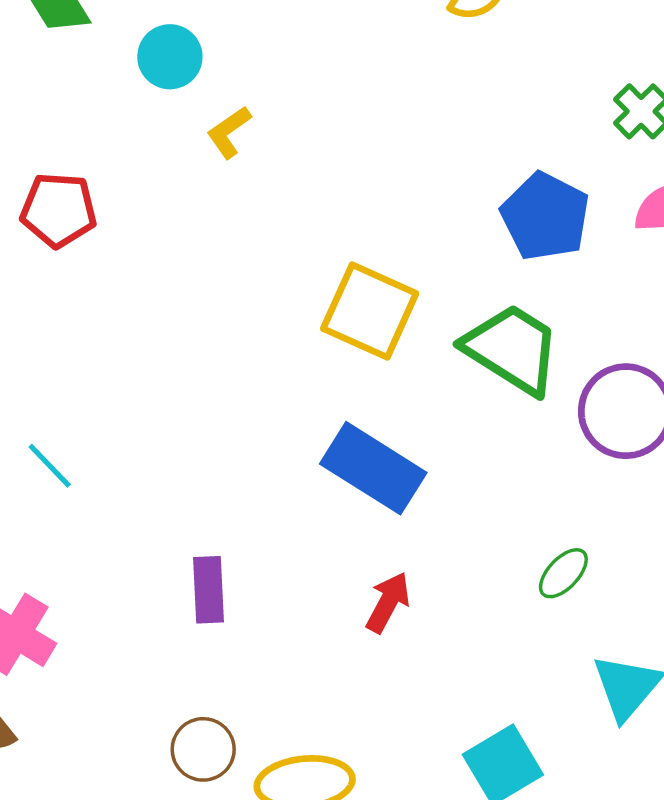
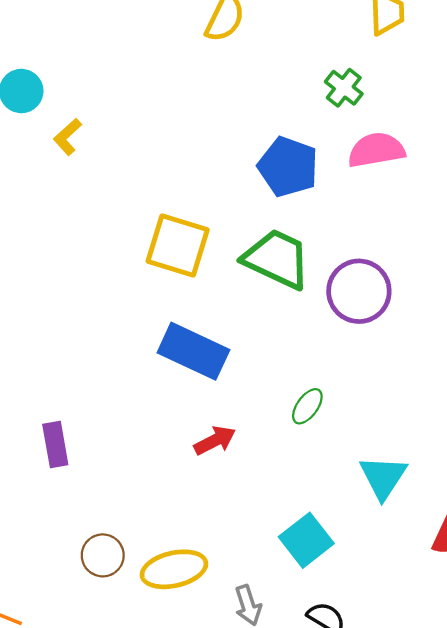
green ellipse: (563, 573) -> (307, 406), moved
purple rectangle: (208, 590) -> (55, 444), moved
red arrow: (388, 602) -> (215, 440), turned 42

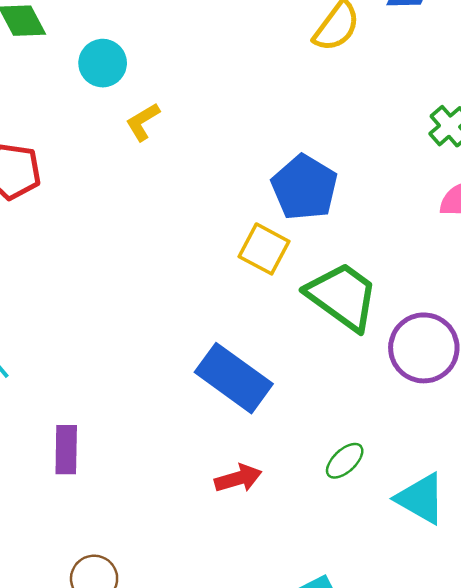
blue pentagon: (288, 167) -> (304, 187), moved
yellow square: (178, 246) -> (264, 249), moved, size x0.7
cyan triangle: (383, 477) -> (421, 499), moved, turned -44

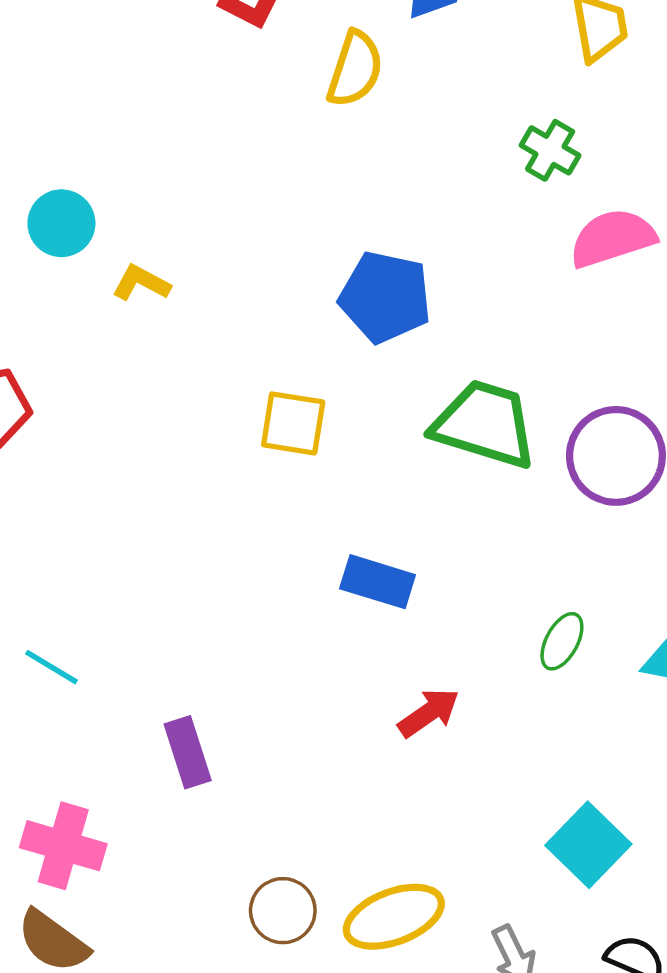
yellow L-shape: (143, 122) -> (141, 283), turned 78
yellow square: (264, 249) -> (293, 423), moved
blue rectangle: (234, 378) -> (378, 582), size x0.7

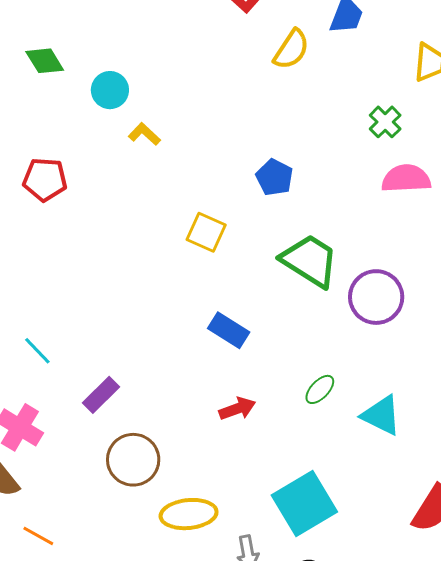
blue pentagon: (385, 297) -> (274, 177), size x0.7
cyan line: (52, 667) -> (37, 351), moved
purple rectangle: (188, 752) -> (101, 395), turned 48
cyan square: (588, 845) -> (304, 503), size x1.4
brown circle: (283, 911) -> (133, 460), moved, size x1.4

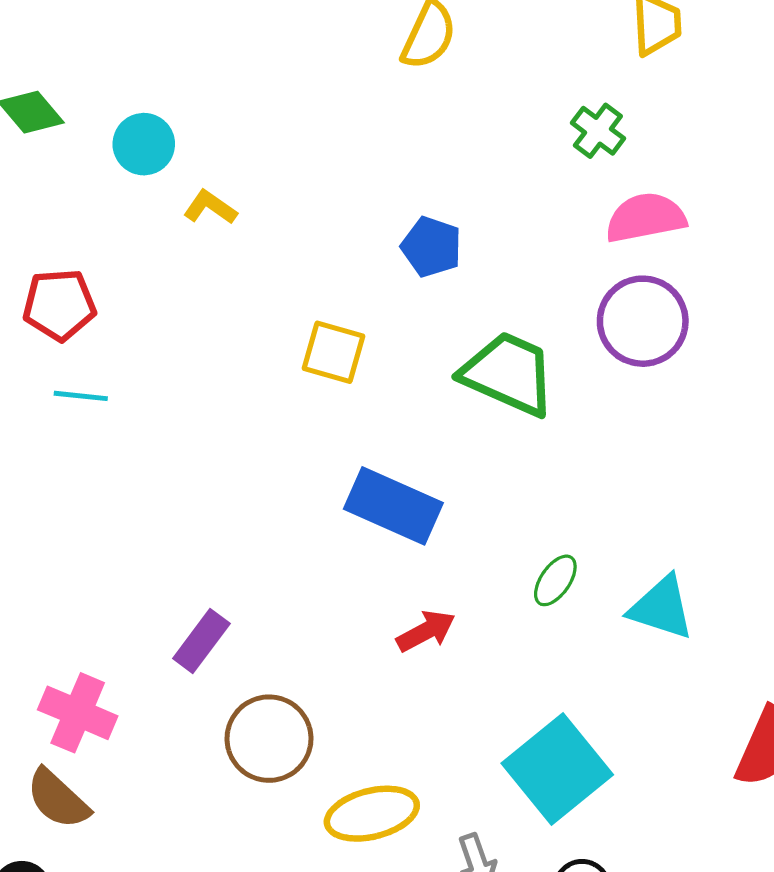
purple circle: (376, 297) -> (643, 321), moved
blue rectangle: (229, 330) -> (393, 506), size x1.4
cyan line: (37, 351) -> (81, 396), moved, turned -32

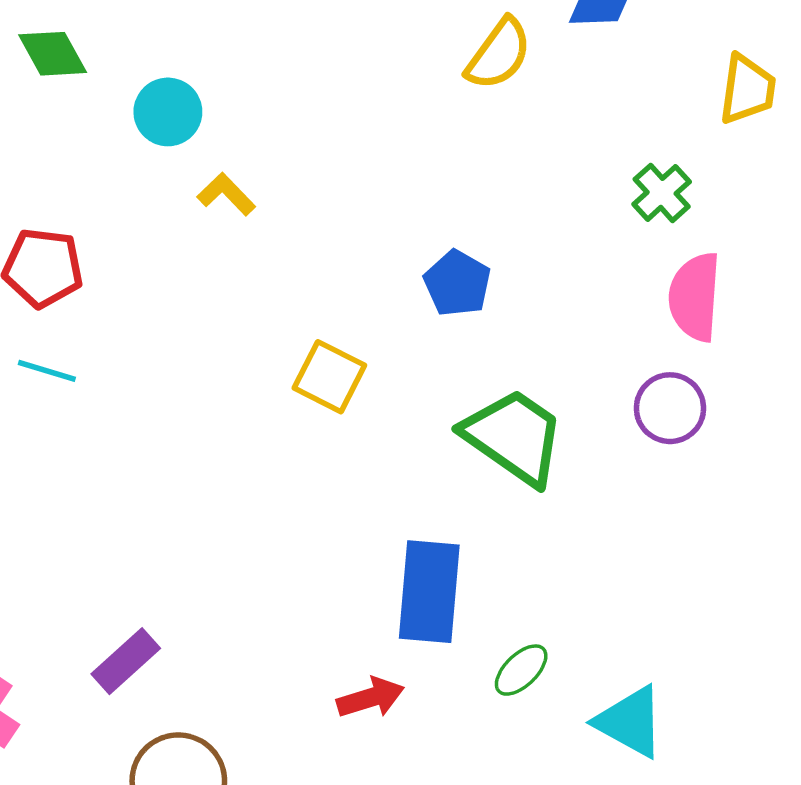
pink semicircle: (645, 218) -> (695, 297), turned -86
purple circle: (643, 321) -> (670, 408), size x0.7
blue rectangle: (393, 506) -> (429, 592), moved, turned 60

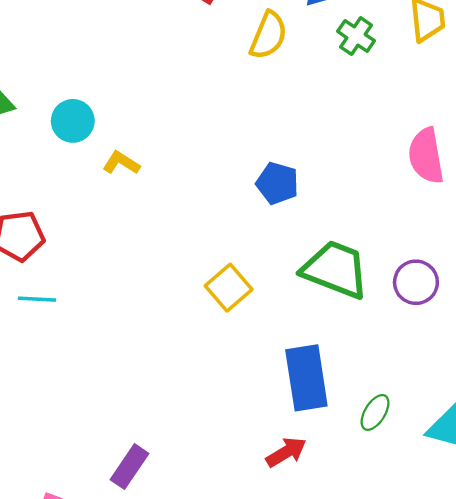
green cross: (662, 193) -> (356, 36), moved
yellow square: (329, 377) -> (229, 288), moved, turned 36
purple circle: (670, 408) -> (416, 282), moved

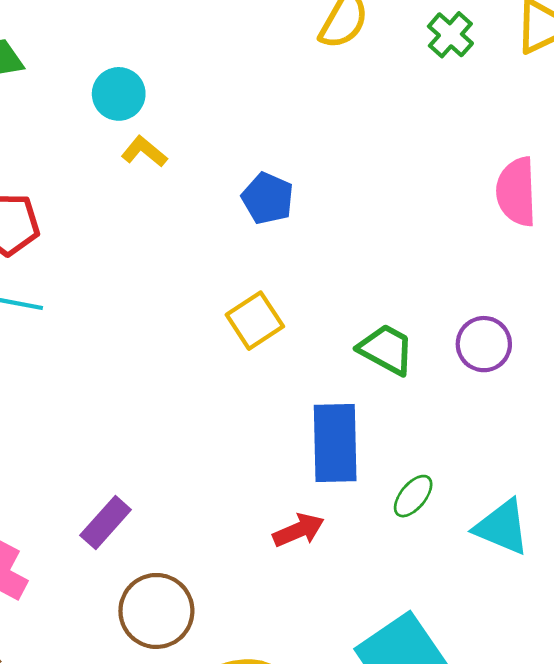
cyan circle: (73, 121) -> (119, 94), moved
blue pentagon: (277, 183) -> (268, 198), moved
green trapezoid: (335, 269) -> (386, 349), moved, size x0.7

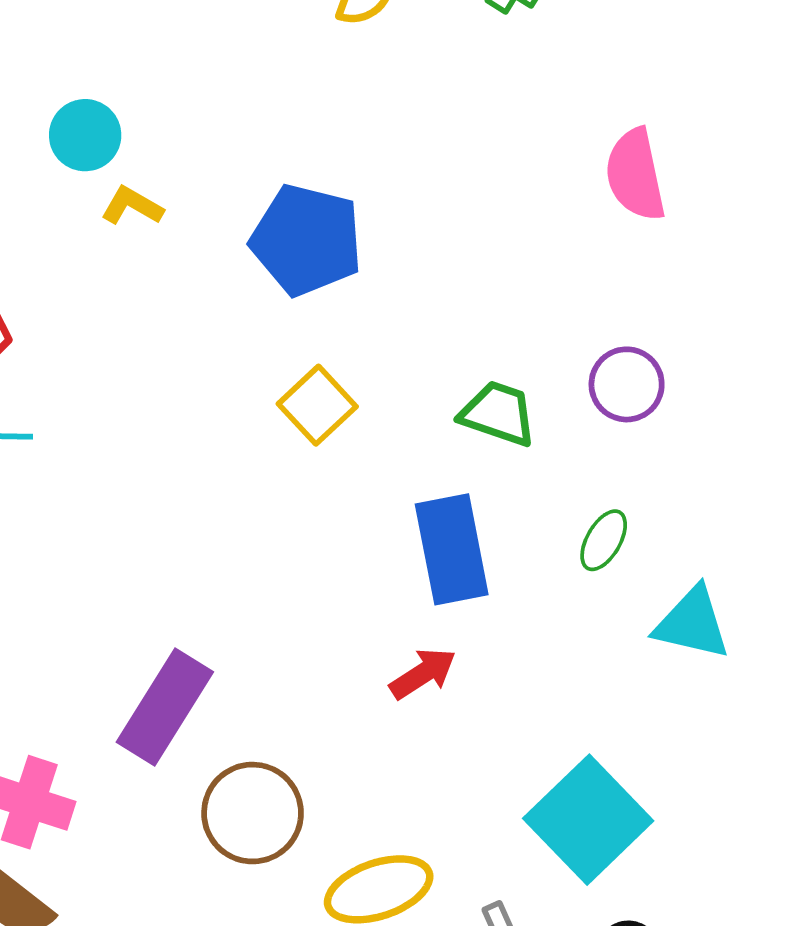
blue pentagon: (268, 198) -> (307, 240), size x1.6
green ellipse: (413, 496) -> (604, 540), moved
purple rectangle: (106, 522) -> (165, 707), size x1.5

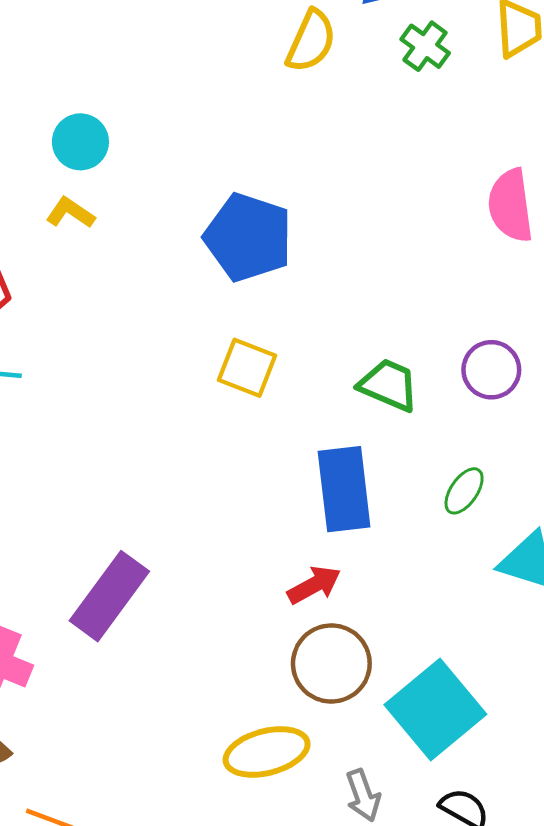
yellow L-shape: (132, 206) -> (70, 213), moved
yellow square: (317, 405) -> (247, 368), turned -30
brown circle: (253, 813) -> (331, 664), moved

